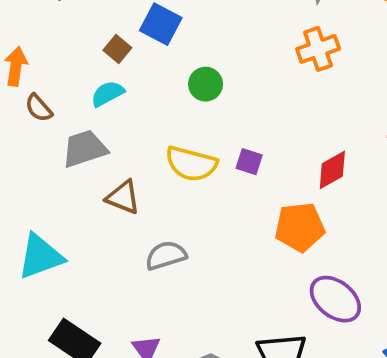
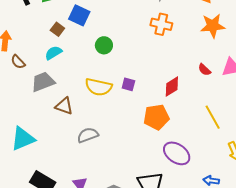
orange cross: (318, 49) -> (161, 24), turned 35

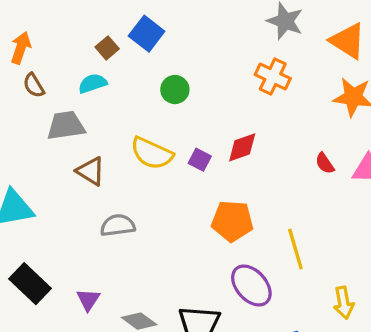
red diamond: (172, 87) -> (242, 147), moved
yellow line: (213, 117) -> (295, 249), moved

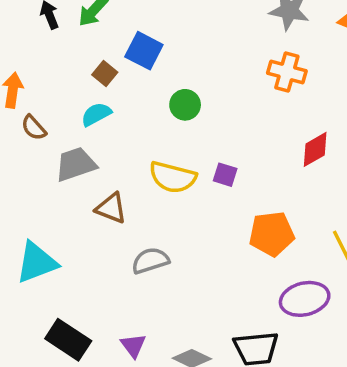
red diamond: (242, 147) -> (315, 149), moved
purple ellipse: (251, 286) -> (305, 299), turned -51

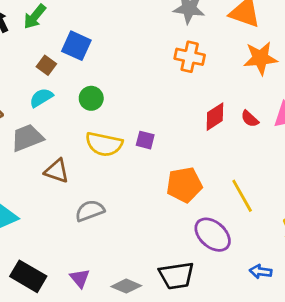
green circle: (185, 105) -> (91, 98), moved
purple ellipse: (305, 299) -> (213, 235), turned 57

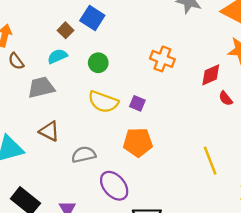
orange cross: (190, 57) -> (162, 59), moved
red diamond: (215, 117) -> (211, 75), moved
brown triangle: (57, 171) -> (49, 131), moved
orange pentagon: (184, 185) -> (138, 142), moved
purple ellipse: (213, 235) -> (114, 186), moved

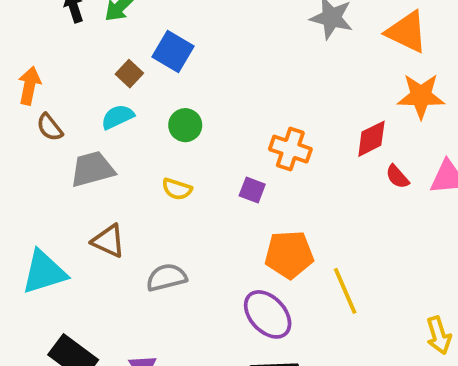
orange cross: (162, 59) -> (290, 149), moved
yellow semicircle: (103, 102) -> (177, 189), moved, size x0.6
orange pentagon: (138, 142) -> (289, 254), moved
yellow line: (210, 161) -> (345, 291), moved
purple ellipse: (114, 186) -> (268, 314), moved

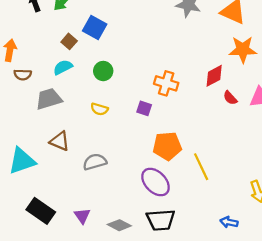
brown semicircle: (50, 127) -> (23, 75), turned -48

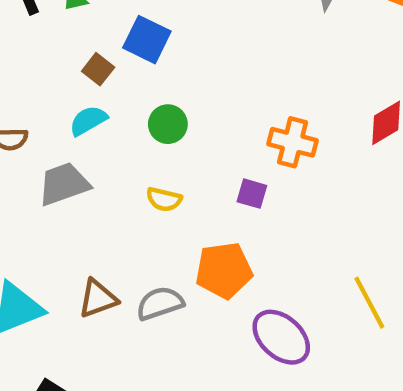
brown triangle: (60, 141) -> (98, 299), moved, turned -40
orange pentagon: (167, 146) -> (224, 270), moved

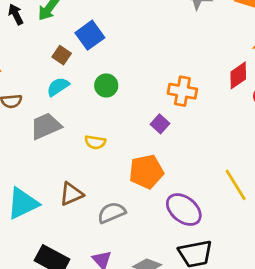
blue square: (147, 40) -> (90, 35), turned 32
purple square: (252, 194) -> (160, 124), turned 30
yellow semicircle: (164, 199) -> (95, 142), moved
gray semicircle: (160, 303) -> (112, 213), moved

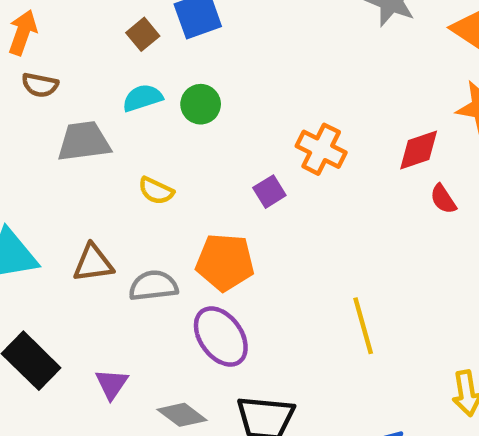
cyan semicircle: (58, 87) -> (143, 98), moved
purple ellipse: (184, 210) -> (221, 337), moved
gray semicircle: (112, 213) -> (153, 286), moved

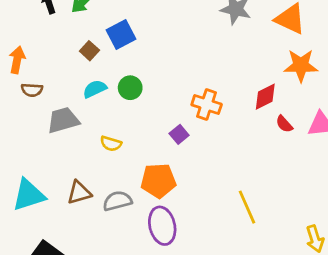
purple ellipse: (221, 337) -> (162, 226), turned 30

